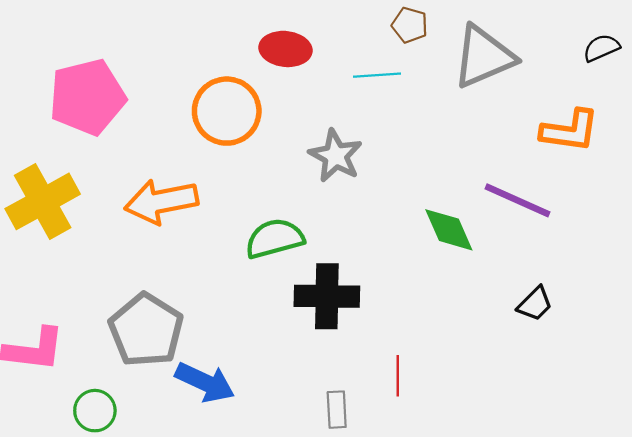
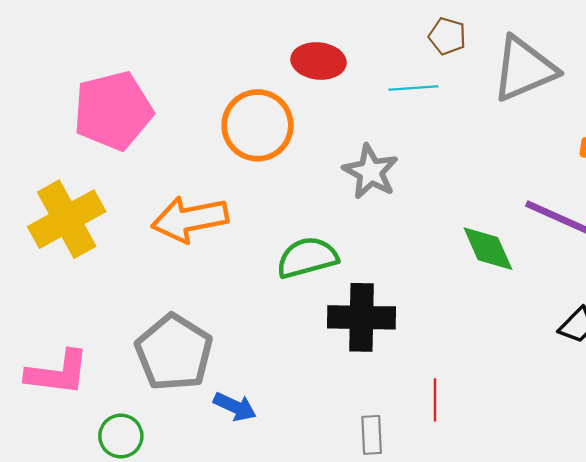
blue arrow: (205, 382) -> (235, 407), size x0.7

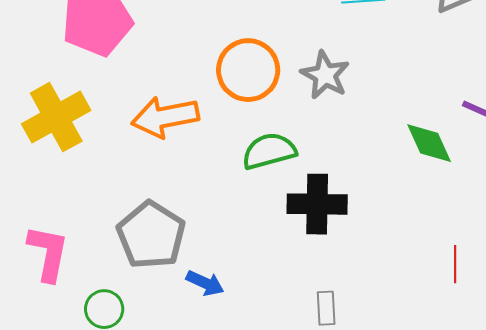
orange circle: (258, 125) -> (248, 70), moved
pink L-shape: (58, 373) -> (48, 253), turned -86
red line: (435, 400) -> (455, 264), moved

